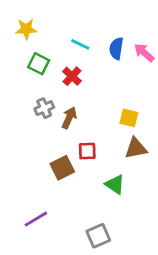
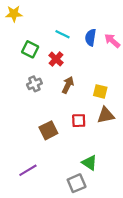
yellow star: (26, 29) -> (14, 14), moved
brown arrow: (69, 118) -> (68, 85), moved
red square: (87, 151) -> (79, 121), moved
green triangle: (115, 184) -> (89, 163), moved

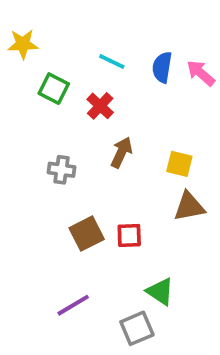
yellow star: (14, 14) -> (23, 44), moved
gray cross: (34, 84) -> (62, 170), moved, turned 32
red square: (79, 121) -> (129, 236), moved
purple line: (28, 170) -> (73, 305), moved

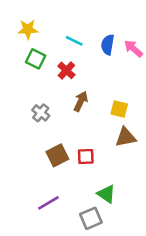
yellow star: (23, 44) -> (28, 29), moved
gray cross: (62, 170) -> (41, 113), turned 30

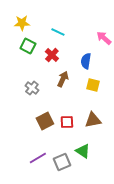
blue semicircle: (108, 45) -> (86, 61), moved
brown triangle: (126, 137) -> (93, 120), moved
gray square: (91, 218) -> (62, 162), moved

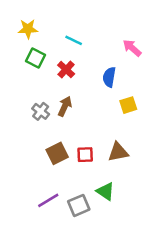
brown arrow: (63, 79) -> (65, 106), moved
yellow square: (93, 85) -> (128, 105), moved, turned -32

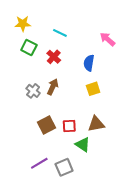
yellow square: (128, 105) -> (93, 89), moved
green triangle: (105, 191) -> (83, 145), moved

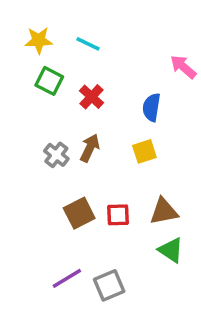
cyan line: (60, 33) -> (88, 44), moved
yellow square: (93, 89) -> (144, 151), moved
green triangle: (83, 145) -> (171, 250), moved

